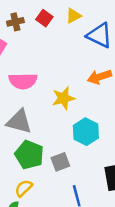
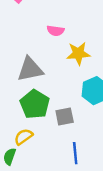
pink semicircle: (23, 81) -> (55, 31), moved, size x0.6
gray triangle: (19, 122) -> (30, 69), turned -36

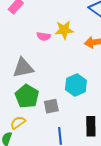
yellow star: (78, 53) -> (64, 30), moved

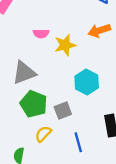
yellow star: (64, 30) -> (65, 45), moved
yellow semicircle: (18, 123) -> (43, 134), moved

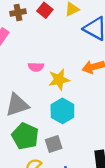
cyan hexagon: (87, 82) -> (62, 111), moved

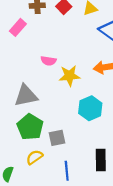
cyan hexagon: (62, 111) -> (90, 108), moved

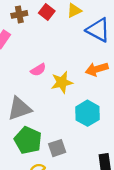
pink semicircle: (49, 61) -> (38, 70), turned -32

